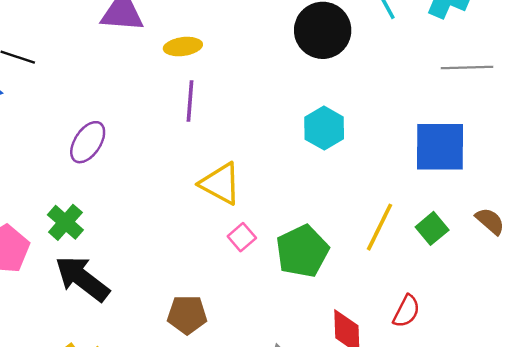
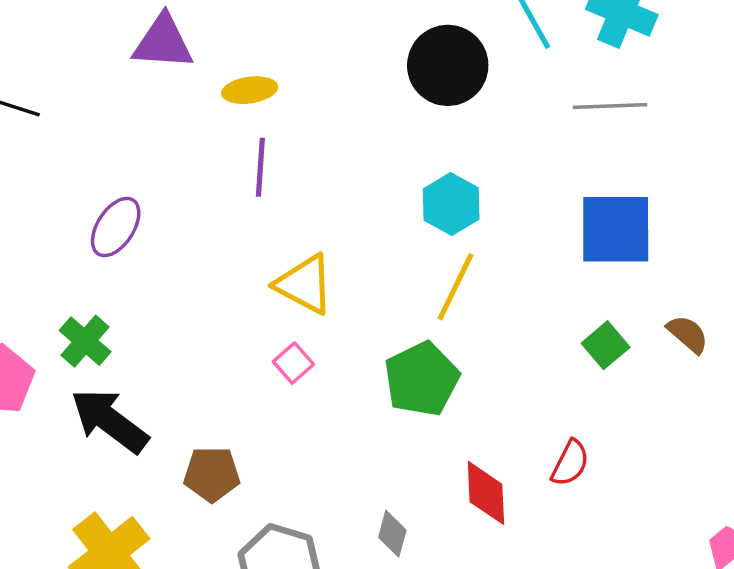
gray line: (467, 68) -> (610, 106), moved
yellow line: (379, 227) -> (456, 287), moved
pink square: (242, 237) -> (293, 363), moved
brown pentagon: (187, 315) -> (212, 474), moved

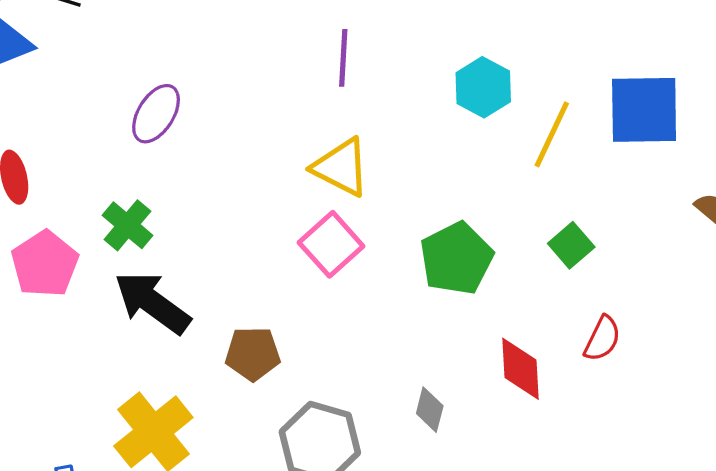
purple line: (260, 167) -> (343, 58), moved
yellow line: (456, 287) -> (552, 134), moved
green square: (606, 345) -> (571, 245), moved
pink square: (293, 363) -> (331, 244), size x1.6

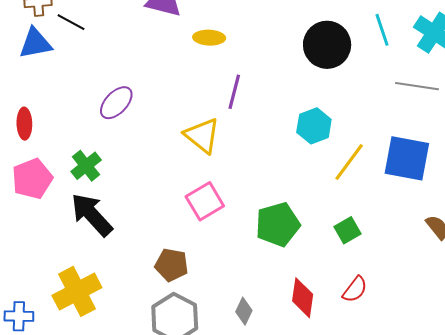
yellow triangle: (341, 167) -> (202, 135), moved
brown pentagon: (253, 354) -> (172, 265), moved

